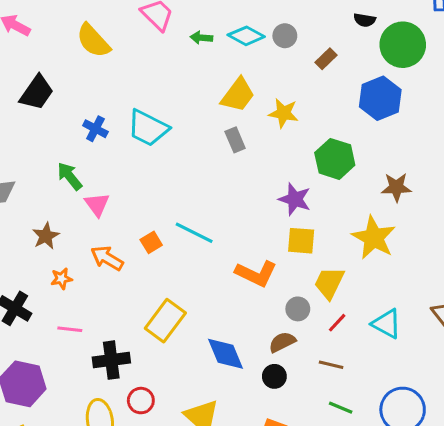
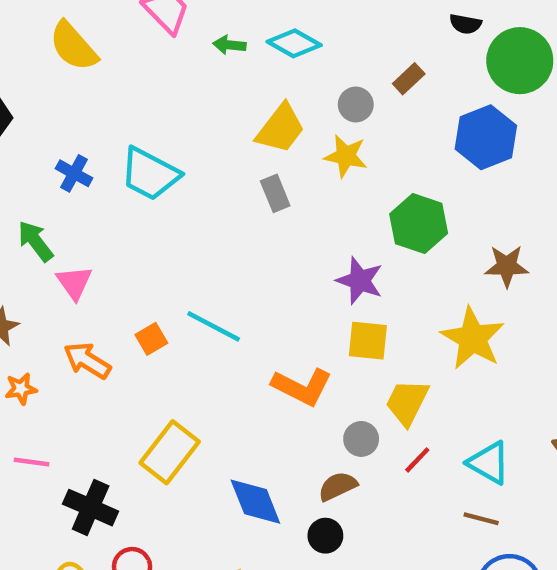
gray circle: (285, 36) -> (356, 104), moved
black cross: (111, 360) -> (91, 508), turned 30
brown line: (331, 365) -> (481, 519), moved

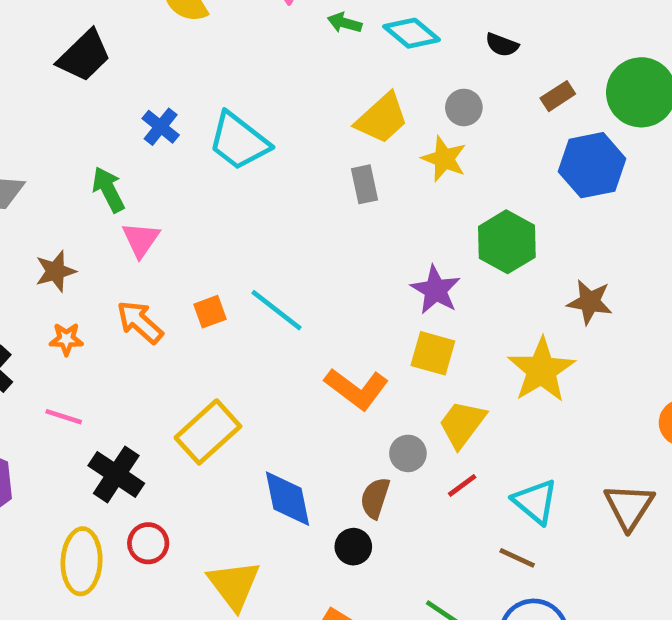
black semicircle: (465, 24) -> (502, 45), moved
brown rectangle: (409, 79) -> (558, 96), moved
brown semicircle: (338, 486) -> (375, 498), turned -57

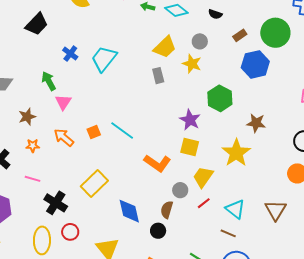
cyan trapezoid: (239, 141) -> (104, 59), turned 92

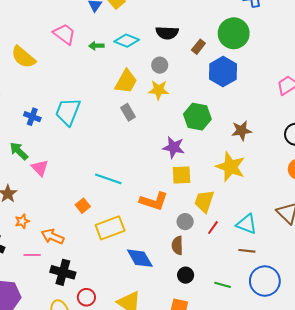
black semicircle: (215, 14) -> (167, 33), size x1.5
orange square: (94, 132) -> (83, 206), moved
orange arrow: (64, 137) -> (53, 237), moved
yellow rectangle: (94, 184) -> (110, 228), moved, turned 40
black circle: (158, 231) -> (186, 275), moved

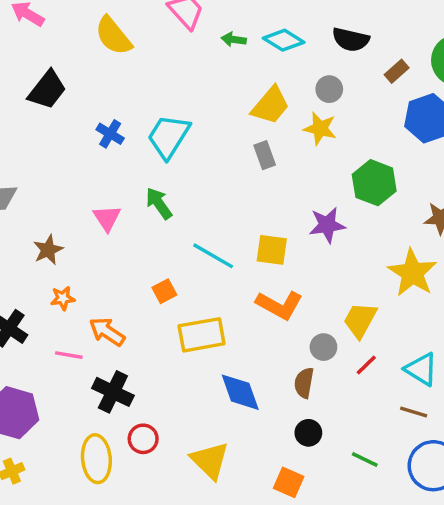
purple star: (174, 147) -> (327, 225), turned -30
green arrow: (19, 151) -> (159, 203), moved
yellow square: (182, 175) -> (272, 250), moved

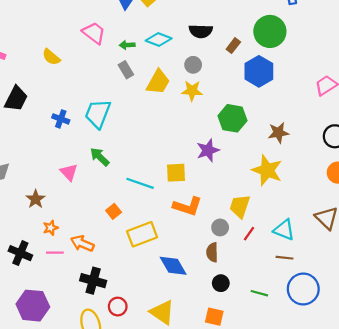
yellow semicircle: (113, 36) -> (51, 57), size x0.7
gray rectangle: (265, 155) -> (126, 70), moved
pink line: (69, 355) -> (55, 253), moved

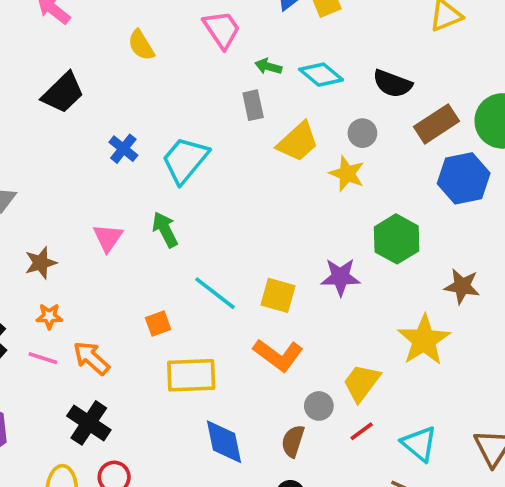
brown rectangle: (233, 46) -> (437, 124), size x1.6

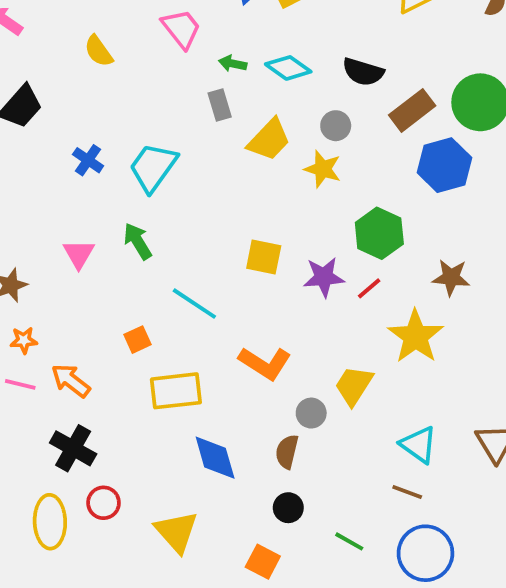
yellow square: (278, 295) -> (264, 257), moved
red line: (362, 431) -> (369, 288), moved

